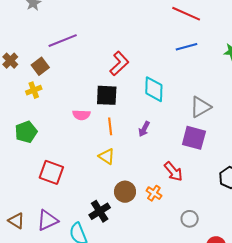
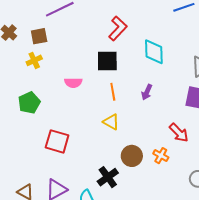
brown square: (40, 66) -> (39, 36), turned 30
pink semicircle: (81, 115) -> (73, 83), moved

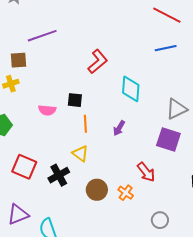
black square: (107, 61) -> (75, 100), moved, size x0.7
black cross: (108, 177) -> (59, 175), moved

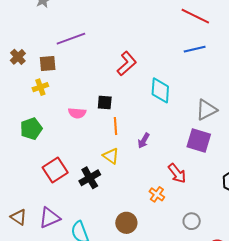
purple arrow: (119, 128) -> (144, 141), moved
red square: (24, 167) -> (55, 170), turned 35
brown circle: (97, 190) -> (126, 223), moved

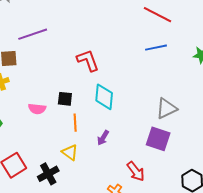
red L-shape: (127, 64) -> (88, 60), turned -70
cyan diamond: (160, 90) -> (104, 97), moved

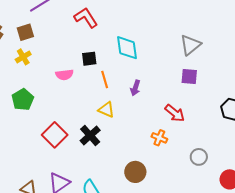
red L-shape: (88, 60) -> (86, 18), moved
purple square: (158, 139) -> (189, 76), size x0.7

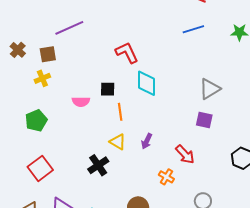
red L-shape: (86, 18) -> (127, 53), moved
purple arrow: (135, 88) -> (147, 141), moved
red square: (55, 135) -> (40, 168), moved

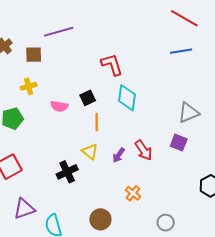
yellow cross: (42, 78) -> (29, 86), moved
black square: (108, 89) -> (88, 98), turned -35
red arrow: (185, 154) -> (143, 150), moved

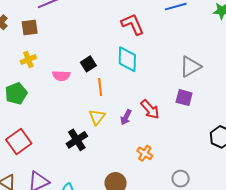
red L-shape: (112, 65) -> (133, 24), moved
yellow triangle: (90, 152) -> (97, 117), turned 36

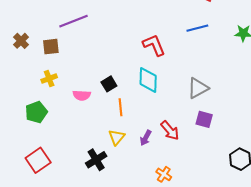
gray triangle: (190, 67) -> (198, 88), moved

